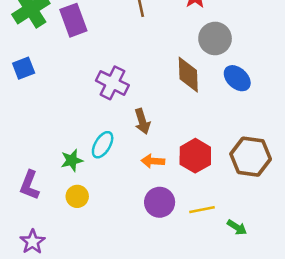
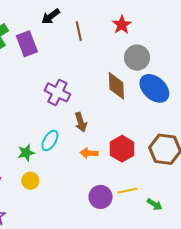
blue ellipse: (237, 78) -> (154, 88), size x1.4
purple circle: (160, 202) -> (101, 197), moved

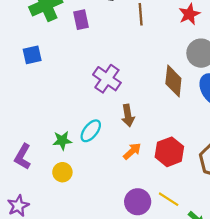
purple rectangle: (27, 44) -> (81, 20), size x0.7
orange arrow: (89, 153) -> (132, 151), turned 126
yellow line: (127, 191) -> (169, 199), turned 36

